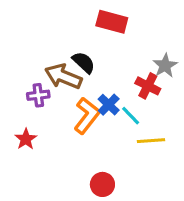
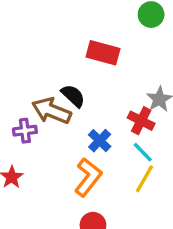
orange L-shape: (87, 116) -> (88, 177), moved
cyan line: (131, 116) -> (143, 152), moved
yellow line: (151, 141) -> (144, 179), turned -56

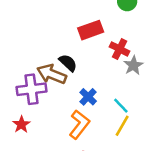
red rectangle: (103, 53) -> (91, 30), turned -35
red cross: (141, 121) -> (120, 49), moved
purple cross: (25, 131) -> (31, 89), size x1.6

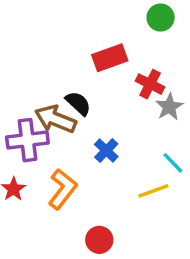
cyan line: (121, 106) -> (173, 163), moved
orange L-shape: (79, 124) -> (62, 189), moved
yellow line: (122, 126) -> (154, 191), turned 40

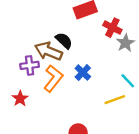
purple cross: (27, 140) -> (30, 65), size x0.7
orange L-shape: (62, 189) -> (53, 78), moved

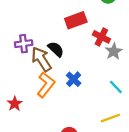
brown arrow: (49, 51) -> (41, 59), turned 35
purple cross: (30, 65) -> (24, 44), moved
yellow line: (115, 100) -> (110, 118), moved

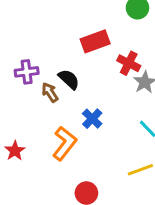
brown arrow: (41, 59) -> (50, 92), size x0.6
orange L-shape: (46, 85) -> (65, 143), moved

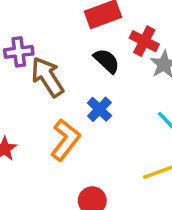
black semicircle: (69, 79) -> (107, 61), moved
brown arrow: (50, 92) -> (47, 77), size x1.6

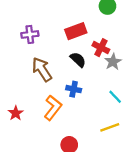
purple cross: (19, 52) -> (30, 34), moved
blue cross: (99, 109) -> (74, 89), turned -32

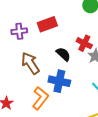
red rectangle: (76, 31) -> (47, 24), moved
blue cross: (74, 89) -> (59, 81), size x1.5

